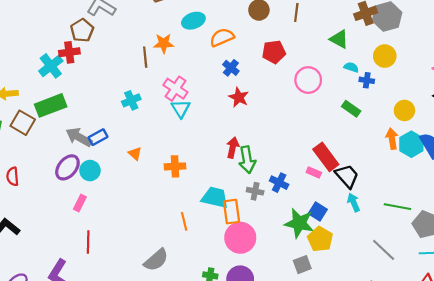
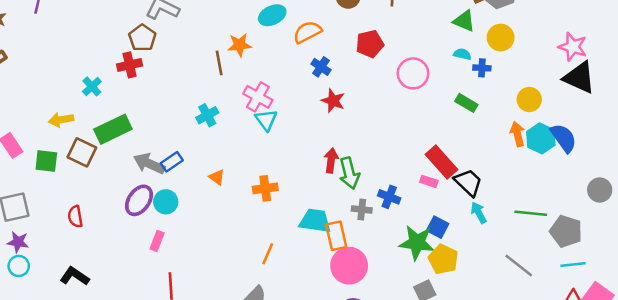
green triangle: (339, 39) -> (464, 21), moved
cyan cross: (51, 66) -> (92, 86), moved, size x0.7
orange line: (184, 221) -> (268, 254), moved, turned 42

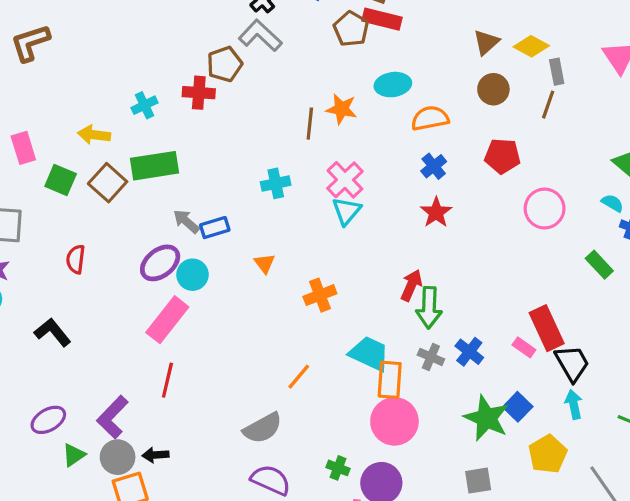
gray arrow: (149, 164) -> (186, 221), size x0.7
orange cross: (265, 188) -> (320, 295), turned -30
pink rectangle: (157, 241) -> (167, 320), size x1.8
yellow pentagon: (443, 259) -> (548, 454), moved

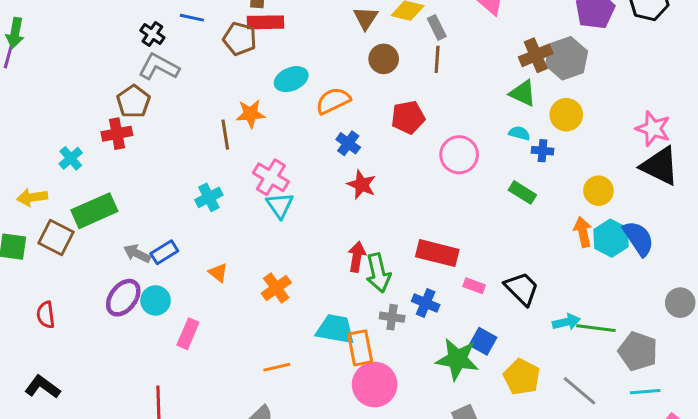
pink rectangle: (167, 320) -> (188, 334), moved, size x0.7
red rectangle: (547, 328) -> (437, 253), moved, turned -36
orange line: (299, 377) -> (277, 367), turned 52
cyan arrow: (574, 404) -> (566, 322), moved, turned 104

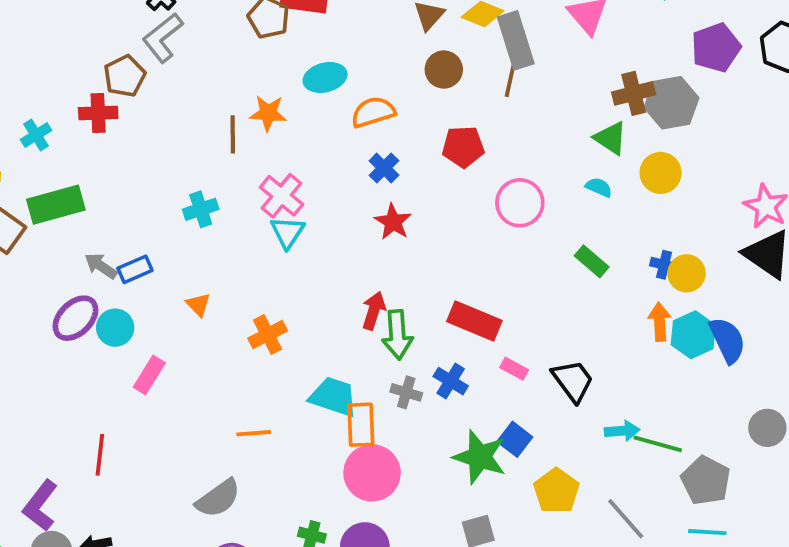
gray rectangle: (437, 27) -> (516, 40), size x1.8
gray L-shape: (159, 67) -> (163, 38), turned -75
blue cross: (543, 151) -> (664, 265), moved

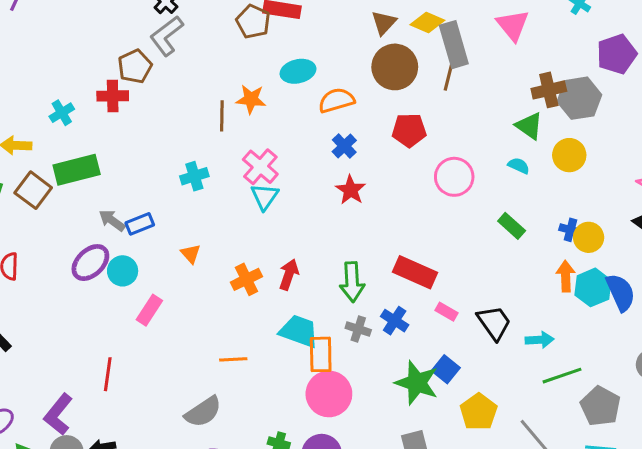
brown circle: (444, 69) -> (395, 67), size x1.5
red arrow: (374, 311) -> (289, 274), moved
cyan arrow: (622, 431) -> (540, 340), moved
green line: (658, 444) -> (562, 376), turned -36

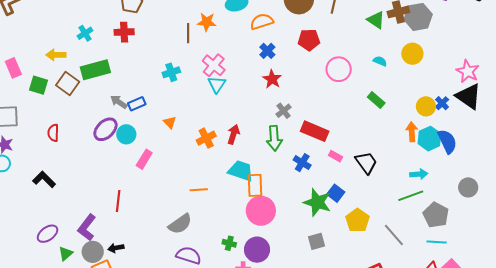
red cross: (113, 96) -> (124, 32), moved
green triangle: (529, 126) -> (376, 20), moved
blue cross: (570, 230) -> (442, 103), moved, turned 32
gray cross: (358, 329) -> (284, 111), moved, turned 35
cyan arrow: (540, 340) -> (419, 174), moved

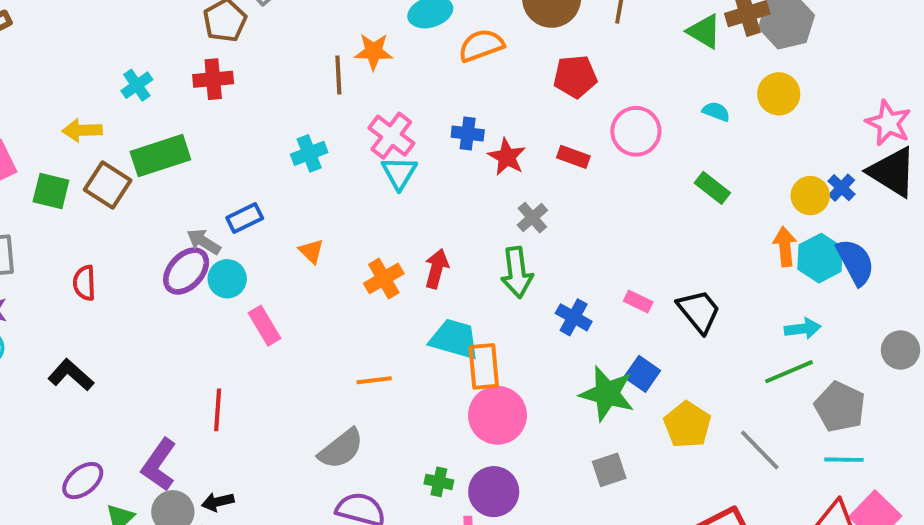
blue cross: (267, 51) -> (468, 134), moved, turned -35
gray arrow: (119, 102) -> (204, 242), moved
red rectangle: (315, 131) -> (573, 157), moved, size x0.6
pink rectangle: (144, 159) -> (264, 326), turned -60

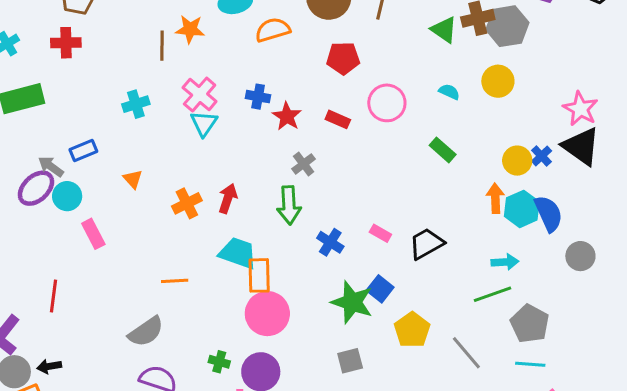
black trapezoid: (699, 311) -> (426, 244), turned -84
gray circle: (900, 350) -> (580, 256), moved

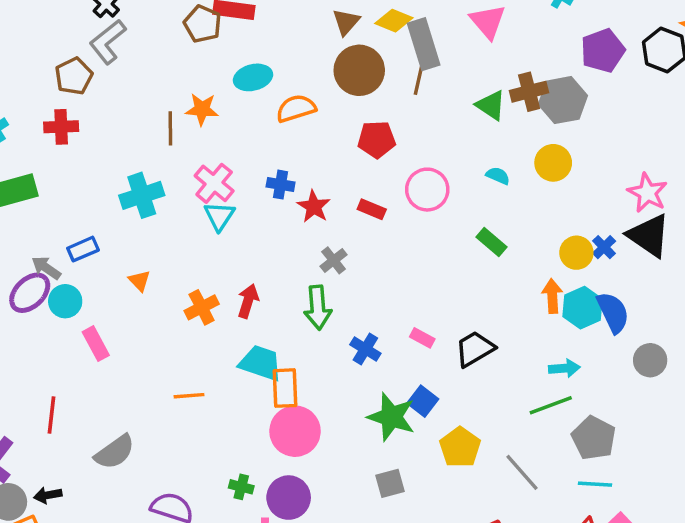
cyan cross: (136, 104) -> (142, 195), size x1.4
gray semicircle: (146, 332) -> (115, 452), moved

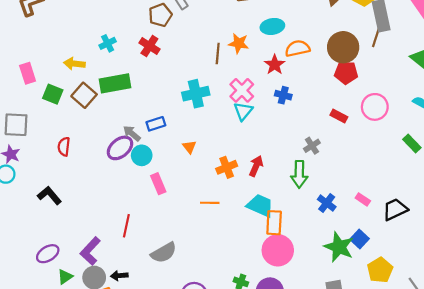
brown circle: (359, 70) -> (343, 47), moved
red cross: (61, 127) -> (149, 46), turned 30
red star: (314, 207) -> (275, 65), moved
orange line: (189, 396) -> (210, 203), moved

